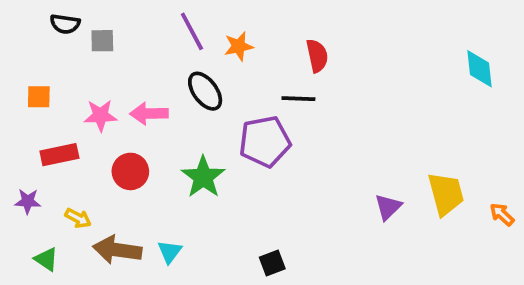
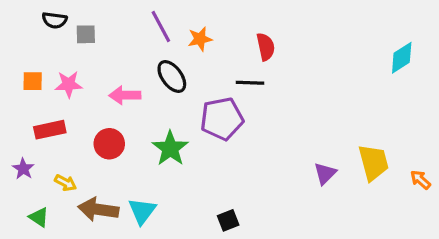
cyan diamond: (480, 69) -> (402, 58), turned 64
pink star: (100, 115) -> (69, 84), moved
purple star: (28, 201) -> (23, 169), turned 30
cyan triangle: (170, 252) -> (142, 211), size x1.4

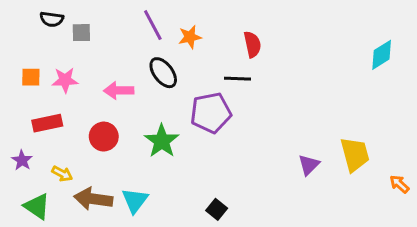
orange arrow: (420, 180) -> (399, 184), moved
green triangle: (39, 217) -> (37, 206), size x1.4
black square: (228, 220) -> (217, 209), turned -30

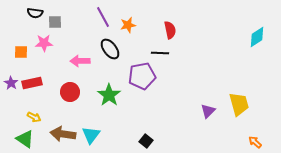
pink star: (65, 80) -> (44, 43), moved
purple star: (22, 160) -> (11, 83), moved
yellow arrow: (62, 174) -> (34, 117), moved
orange arrow: (399, 184) -> (255, 142), moved

